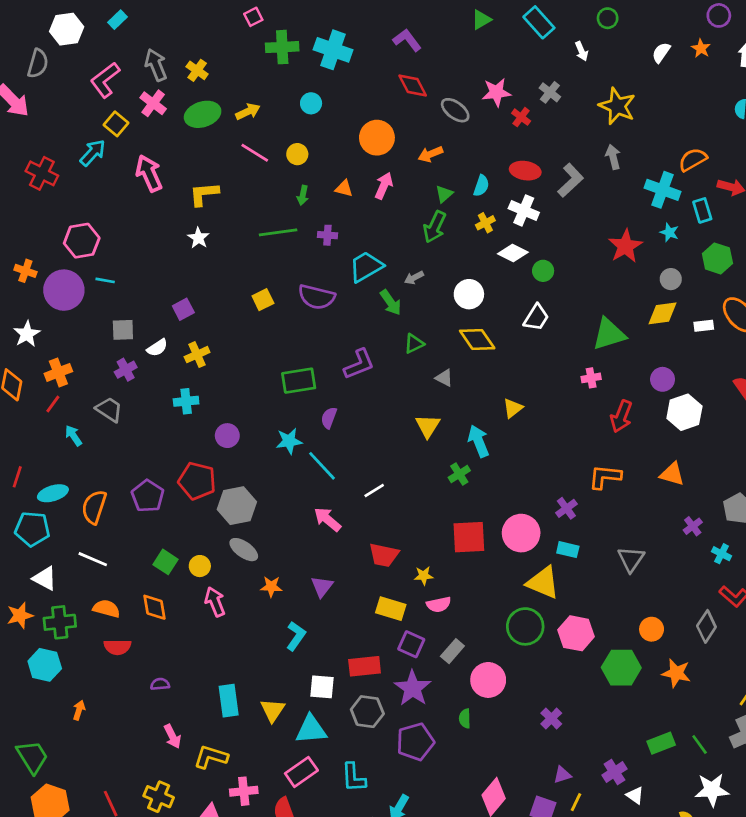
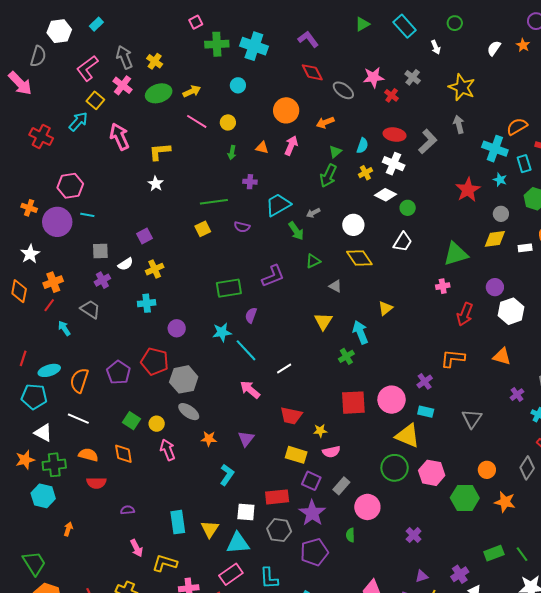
green line: (278, 232) -> (214, 202), moved
purple semicircle: (317, 297) -> (242, 227), size x0.6

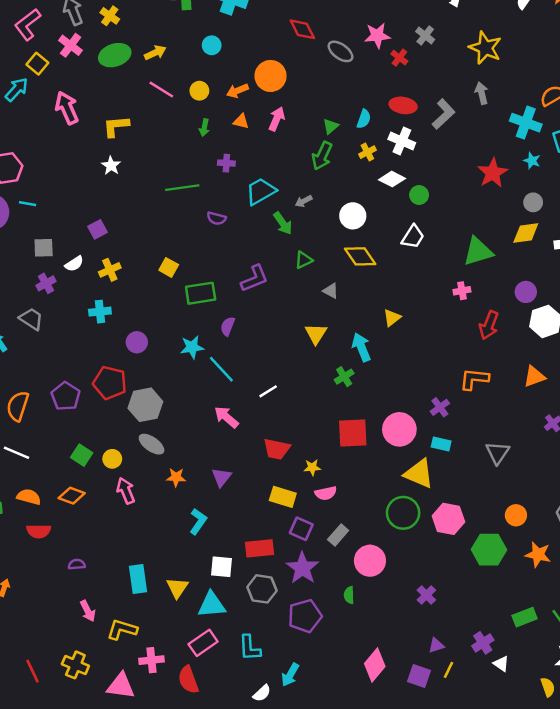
orange arrow: (325, 122) -> (237, 91), moved
yellow square: (203, 229) -> (169, 267), moved, turned -35
orange triangle: (502, 356) -> (534, 377), turned -36
orange diamond: (123, 454) -> (72, 496), turned -60

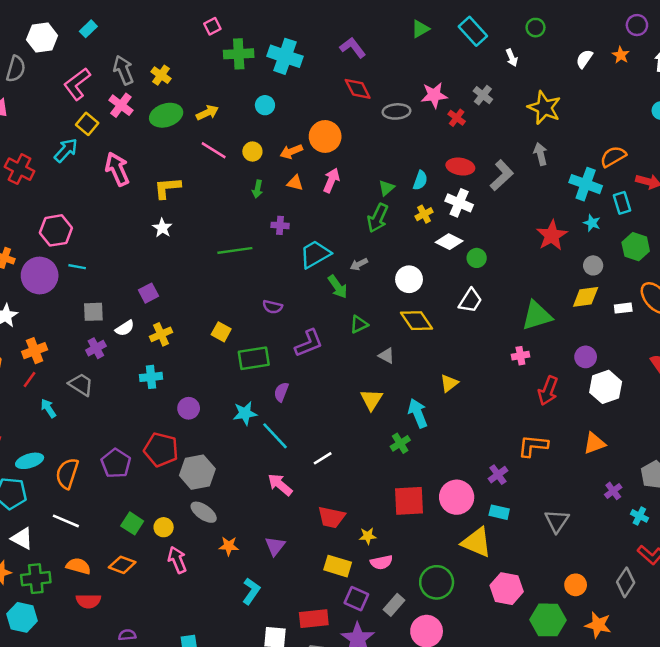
gray ellipse: (340, 51) -> (396, 111), turned -40
purple semicircle: (217, 218) -> (273, 307), moved
green circle: (403, 513) -> (437, 582), moved

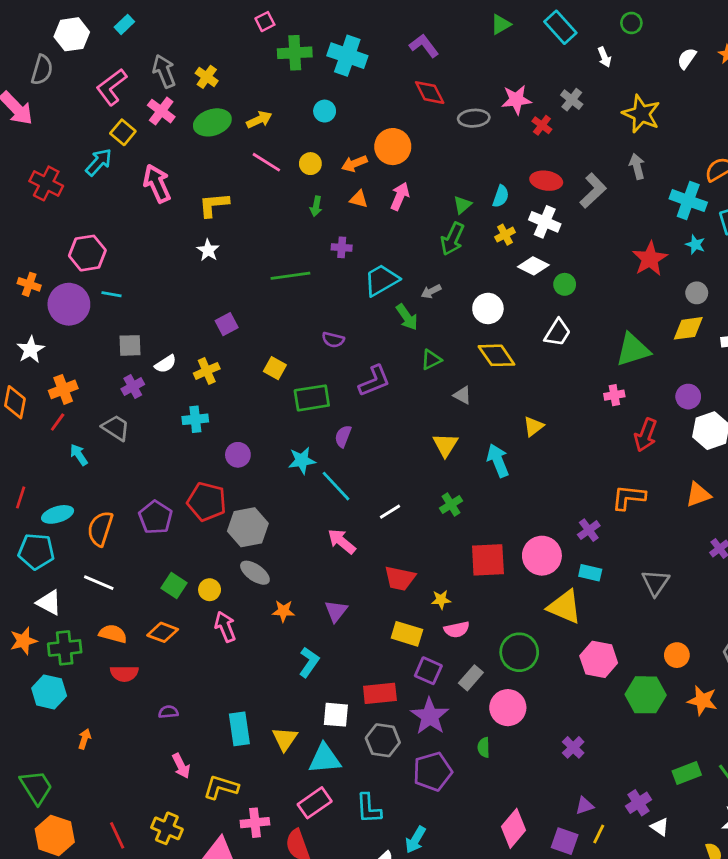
purple square: (149, 293) -> (227, 324), moved
green cross: (400, 443) -> (451, 504), moved

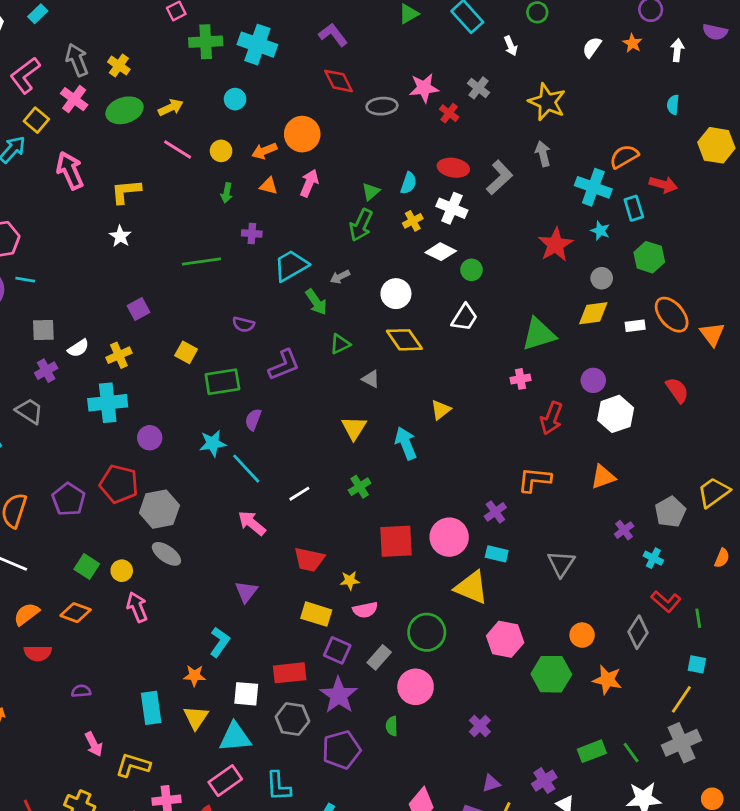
cyan cross: (195, 419) -> (108, 403), size x1.5
orange star: (283, 611) -> (194, 676), moved
orange semicircle: (113, 634) -> (27, 614), turned -52

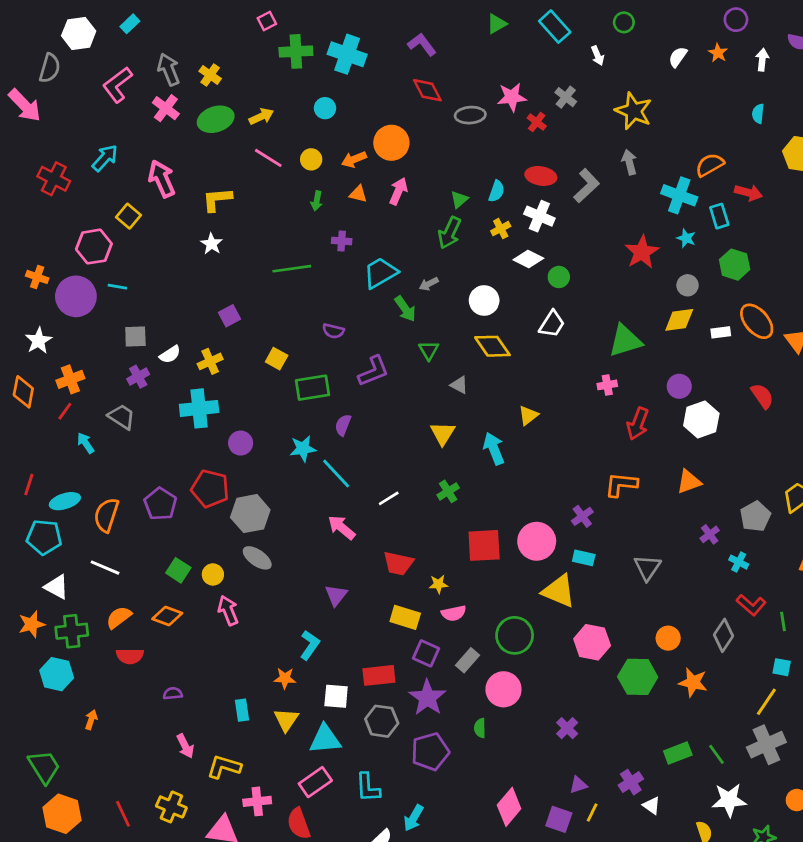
yellow square: (36, 120) -> (128, 216), moved
green triangle: (340, 344) -> (429, 350), turned -35
cyan rectangle: (151, 708) -> (242, 710), size x0.7

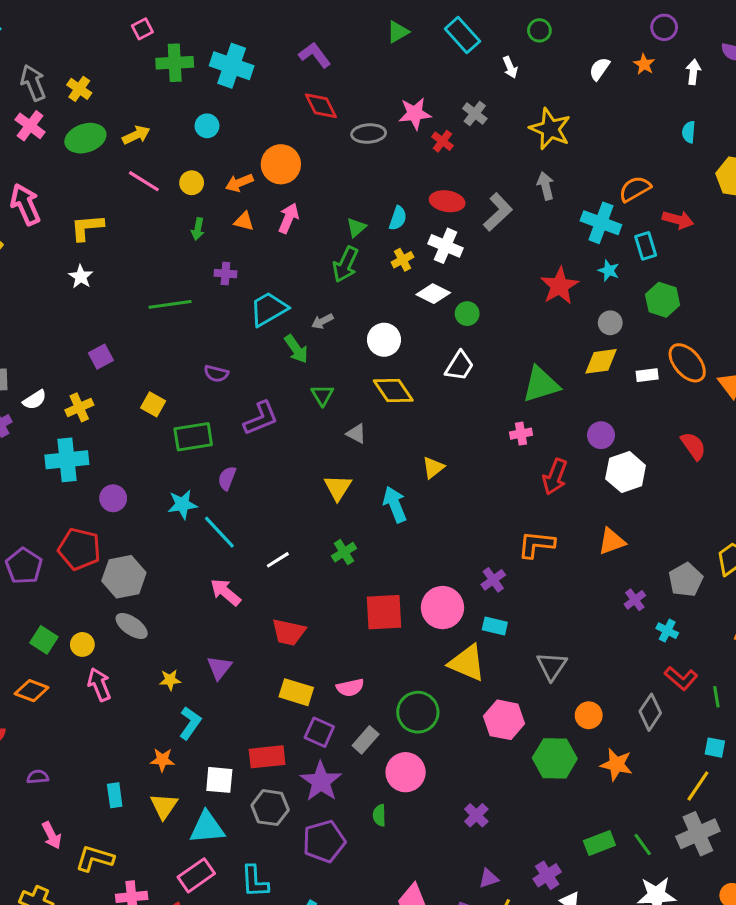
gray triangle: (647, 568) -> (552, 666), moved
yellow star: (438, 584) -> (170, 680), moved

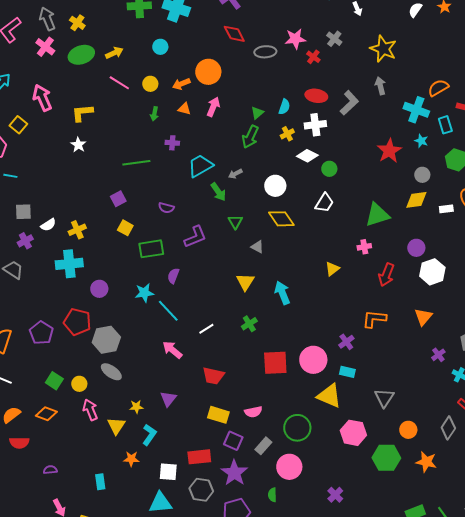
white cross: (446, 246) -> (315, 125), turned -30
purple square: (101, 357) -> (118, 199), moved
yellow triangle: (433, 467) -> (332, 269), moved
orange triangle: (612, 541) -> (423, 317), turned -30
yellow triangle: (164, 806) -> (116, 426), moved

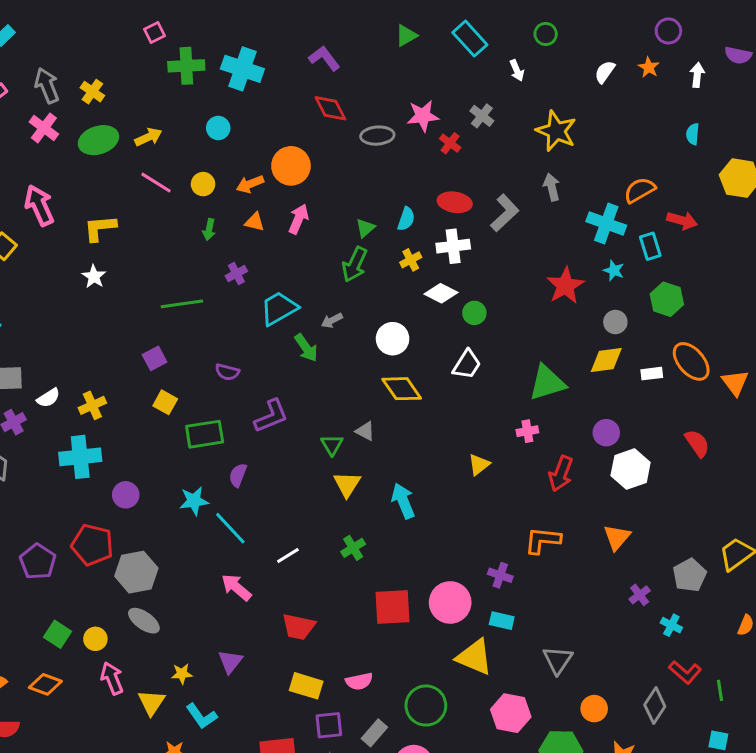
purple cross: (172, 143) -> (236, 274), turned -32
green triangle: (235, 222) -> (332, 445), moved
purple cross: (346, 342) -> (500, 575), turned -35
cyan L-shape: (149, 435) -> (202, 716), turned 110
purple square: (233, 441) -> (329, 725), turned -30

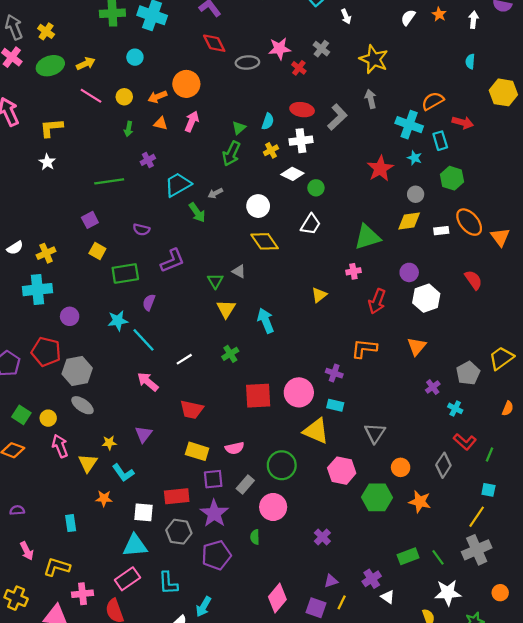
green line: (720, 690) -> (489, 455), turned 32

